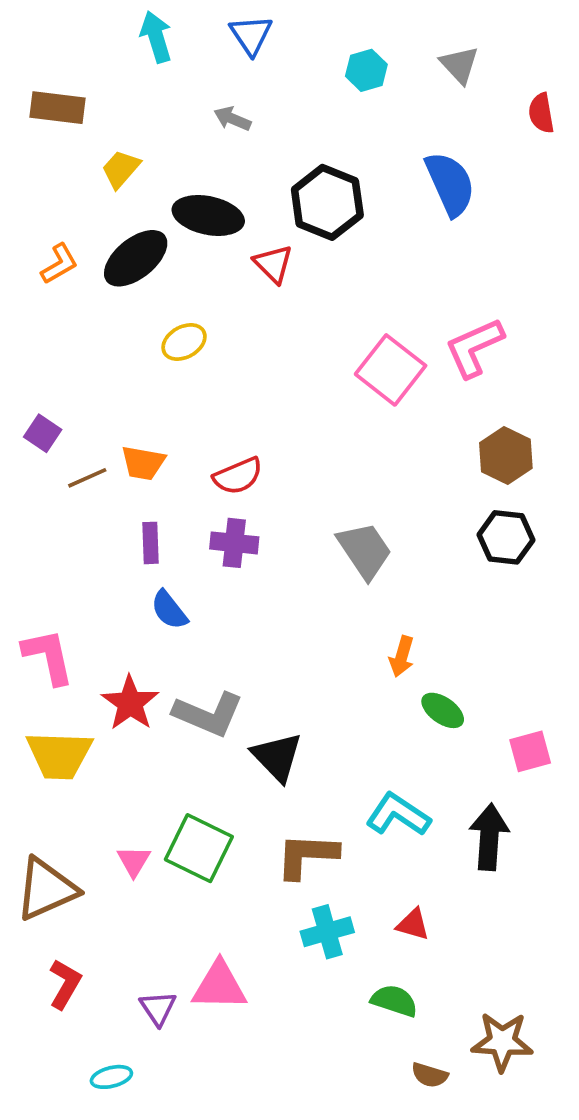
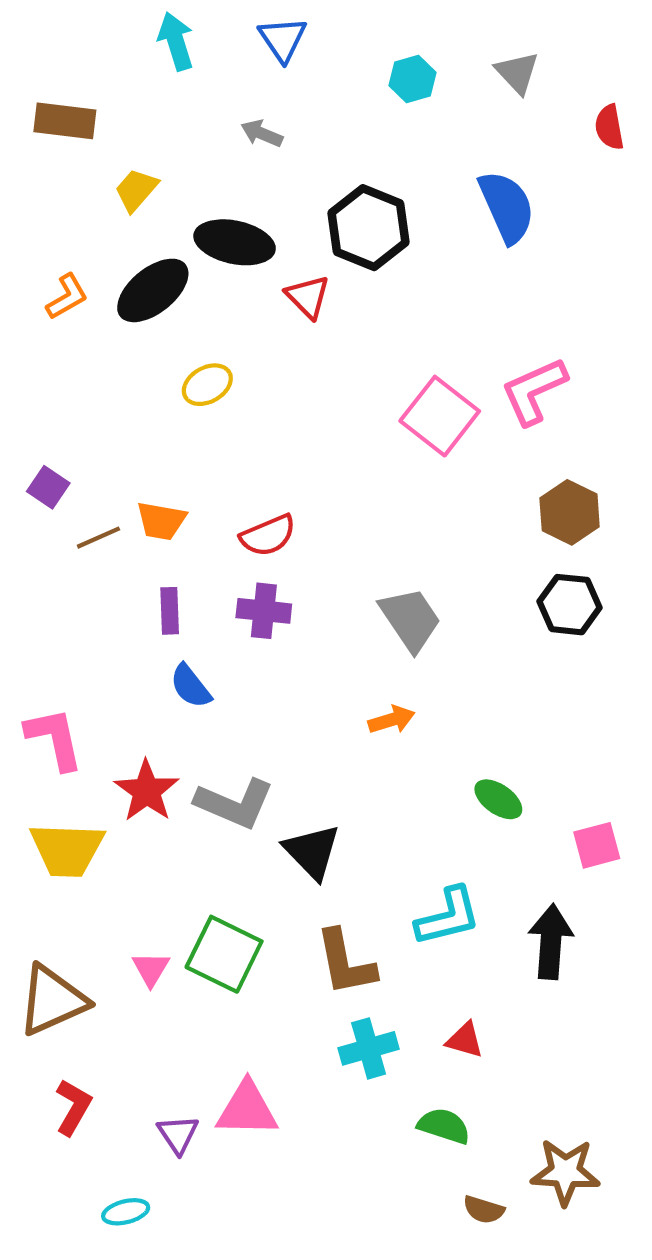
orange arrow: (402, 656) -> (392, 720), moved, turned -123
cyan L-shape: (398, 815) -> (448, 917), turned 132
brown L-shape: (307, 856) -> (345, 963), turned -104

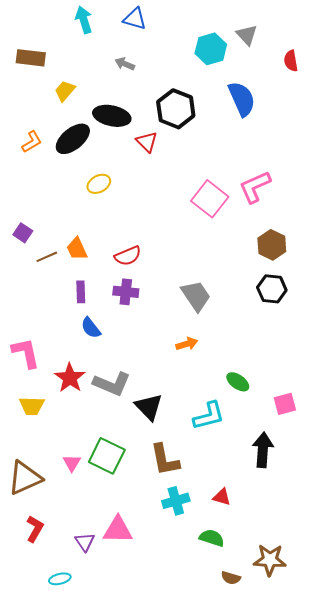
blue triangle: (283, 39) -> (135, 19), turned -40
cyan hexagon: (412, 79) -> (211, 49), moved, size x1.4
orange trapezoid: (161, 521) -> (77, 249), turned 55
yellow trapezoid: (67, 850) -> (32, 406), size x0.7
cyan L-shape: (448, 917) -> (209, 416), moved

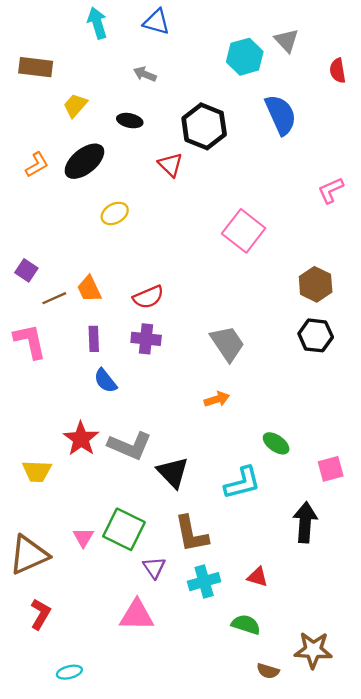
black ellipse: (112, 116) -> (130, 121), moved, size x0.6
pink L-shape: (255, 187) -> (331, 190), moved, size x0.7
pink L-shape: (26, 353) -> (30, 341), moved
purple triangle: (85, 542) -> (154, 568), moved

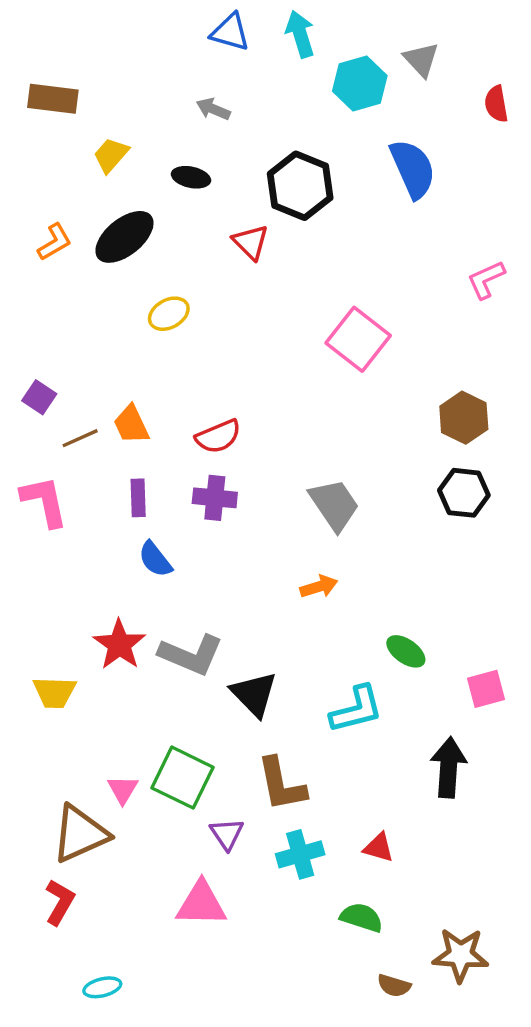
cyan arrow: (97, 23) -> (300, 34), moved
brown triangle: (29, 555) -> (80, 834), moved

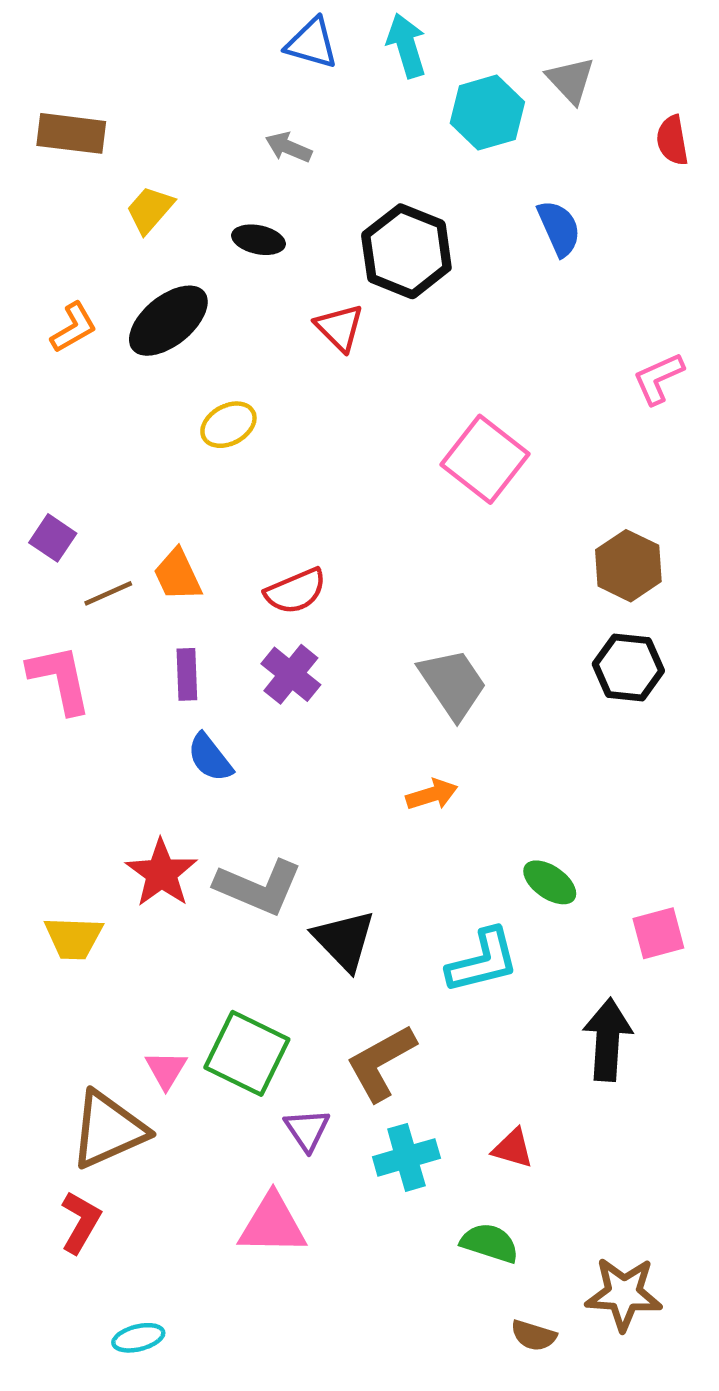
blue semicircle: (413, 169) -> (559, 228), size x0.7
purple cross: (215, 498) -> (291, 674), turned 33
brown L-shape: (281, 784) -> (381, 1063), turned 72

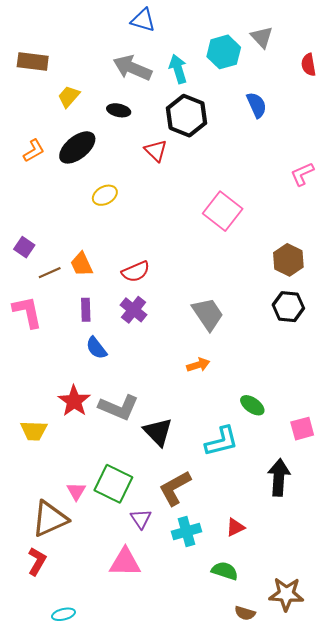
cyan arrow: (406, 46) -> (178, 69), moved
gray arrow: (289, 147) -> (132, 68), size x1.8
red triangle: (513, 1148) -> (235, 527), turned -42

